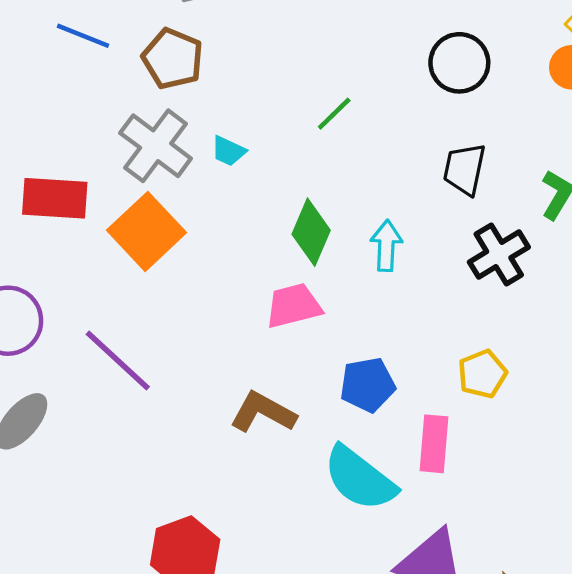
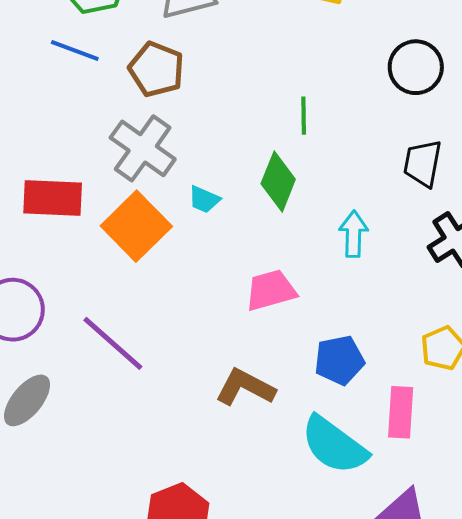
green line: (334, 114) -> (304, 116), turned -45
cyan trapezoid: (228, 151) -> (204, 199), moved
green diamond: (311, 232) -> (278, 182), moved

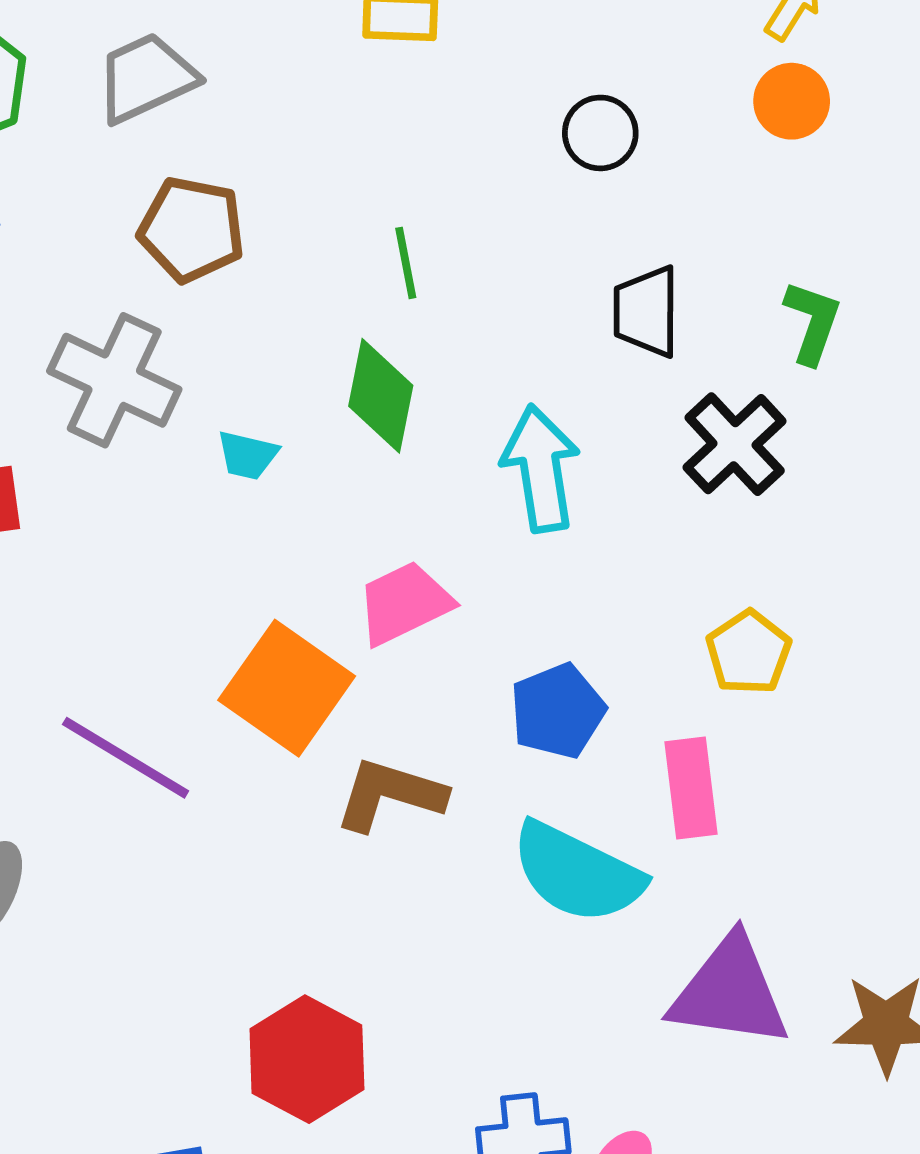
black circle: (416, 67) -> (600, 133), size x0.7
brown pentagon: (156, 69) -> (192, 229), moved
orange square: (136, 226) -> (287, 688), moved
cyan arrow: (354, 234) -> (541, 469), size x1.4

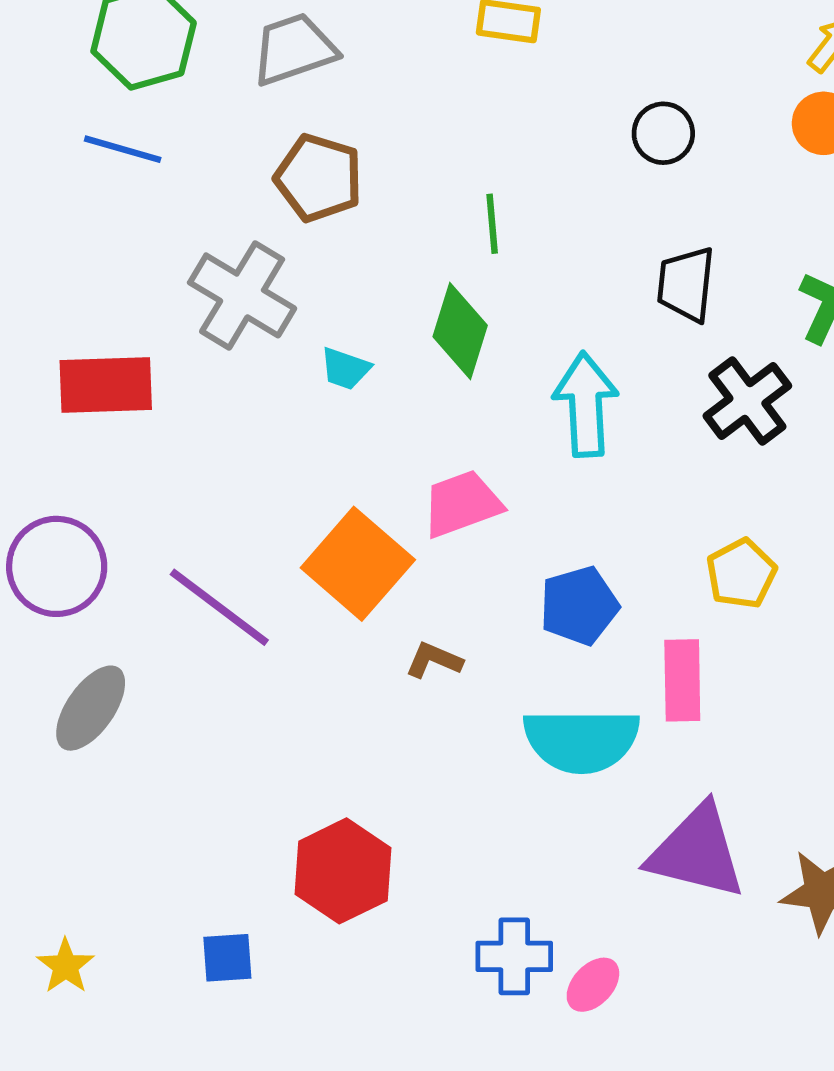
brown L-shape: (390, 795) -> (434, 660), size x0.6
cyan semicircle: (577, 873) -> (581, 740), turned -32

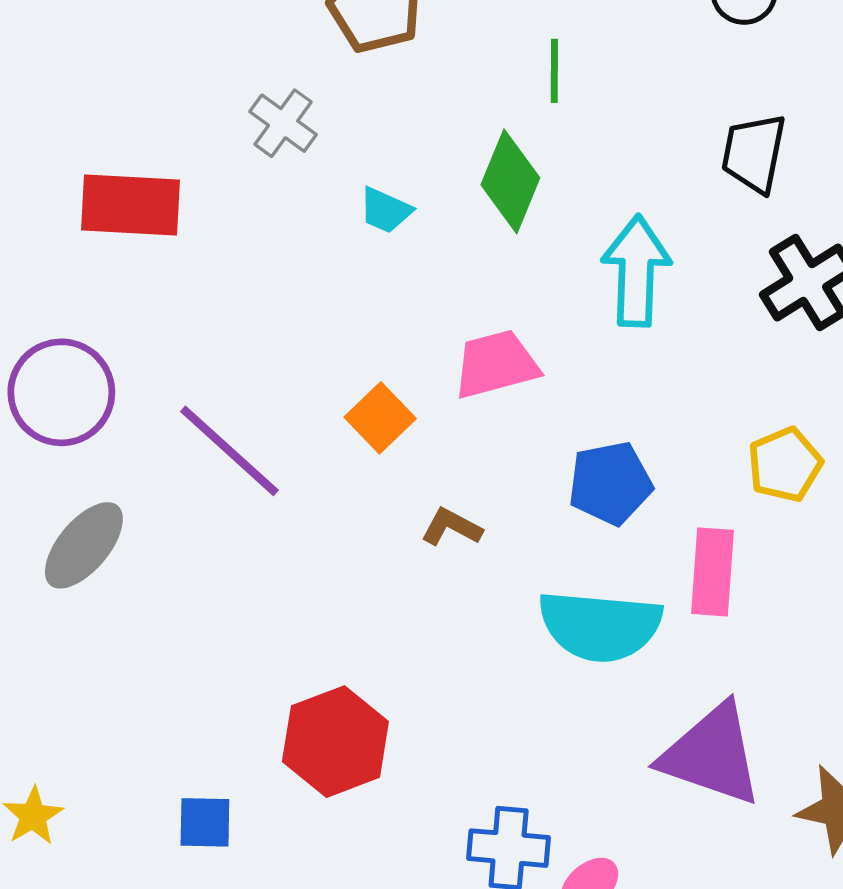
gray cross: (242, 295) -> (283, 123), size x0.6
orange square: (358, 564) -> (380, 418), size x0.6

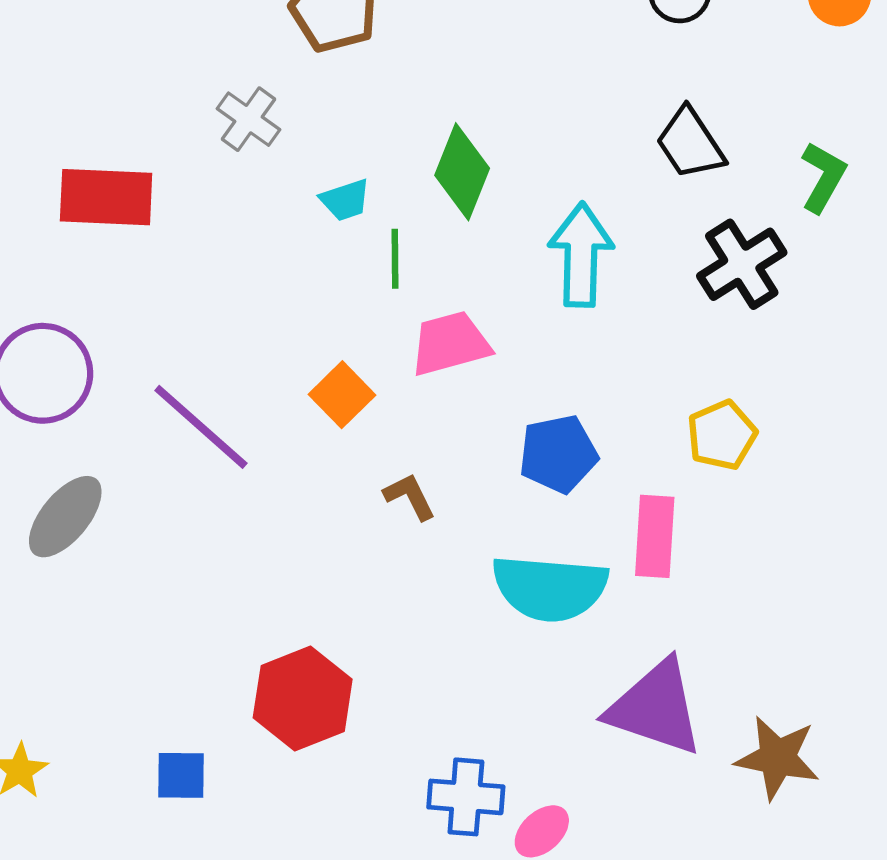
green line: (554, 71) -> (395, 259), moved
black trapezoid: (754, 153) -> (690, 143), turned -44
cyan trapezoid: (385, 210) -> (345, 200), turned -42
brown L-shape: (451, 527) -> (410, 496), turned 36

